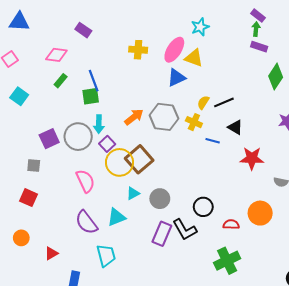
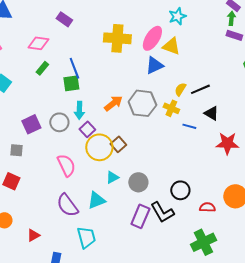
yellow cross: (138, 50) -> (117, 38), size x1.5
gray circle: (78, 137) -> (59, 122), size x0.7
brown square: (139, 159) -> (118, 144), size x0.6

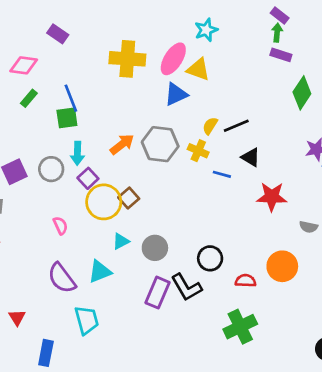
pink semicircle: (66, 165) -> (60, 226), size x0.6
red triangle: (33, 235) -> (17, 317), turned -32

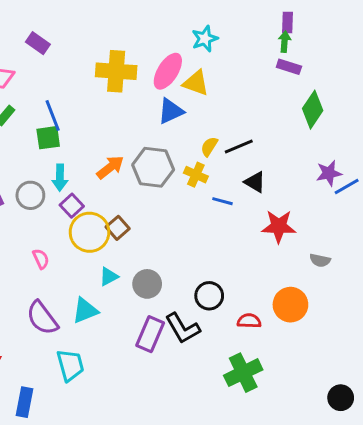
purple rectangle: (280, 15) -> (288, 22), turned 54

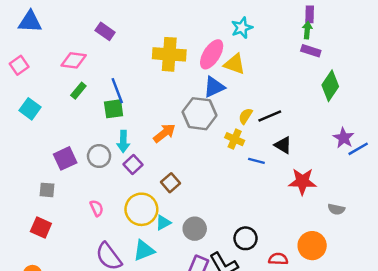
gray hexagon: (153, 167) -> (200, 114), moved
purple star: (329, 173) -> (344, 138), turned -30
yellow circle: (90, 232) -> (141, 209), moved
pink semicircle: (41, 259) -> (97, 208), moved

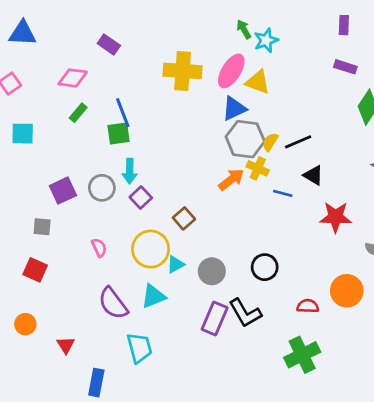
green arrow: (307, 30) -> (244, 29), moved, turned -35
cyan square: (30, 109) -> (23, 134), turned -35
gray hexagon: (200, 114) -> (245, 139), moved
orange arrow: (164, 133) -> (231, 179), moved
black circle: (246, 238) -> (265, 267), moved

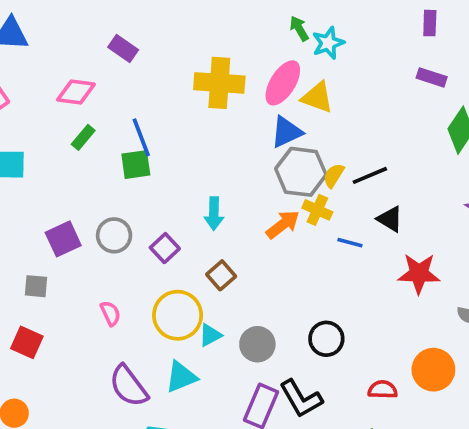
cyan arrow: (130, 171) -> (214, 214), moved

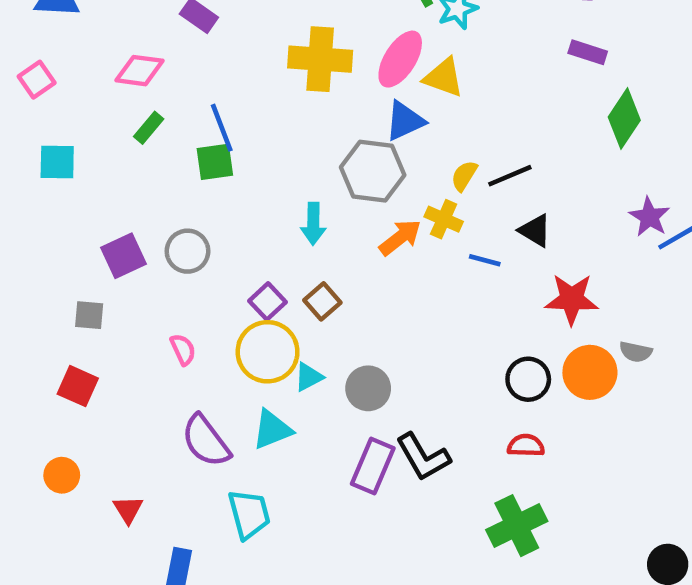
gray hexagon: (301, 172) -> (373, 171), moved
purple square: (165, 248) -> (268, 301), moved
black circle: (326, 339) -> (528, 379), moved
orange circle: (433, 370) -> (590, 372), moved

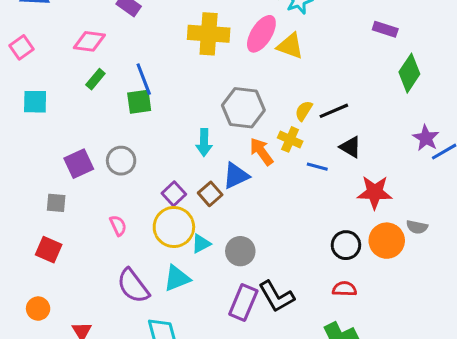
blue triangle: (405, 121) -> (236, 176), moved
orange arrow: (400, 237) -> (261, 152), turned -88

